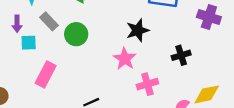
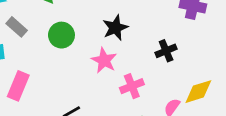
green circle: (76, 34) -> (61, 35), moved

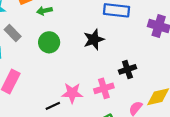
black cross: (166, 51) -> (127, 69), moved
pink star: (104, 60) -> (72, 93), moved, turned -30

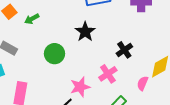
green circle: (49, 42) -> (55, 54), moved

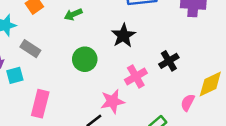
green arrow: (32, 19) -> (73, 14), moved
pink cross: (108, 74) -> (136, 76), moved

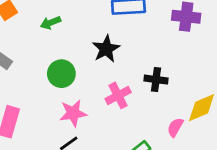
black cross: (169, 61) -> (156, 80), turned 36
pink star: (113, 101) -> (73, 113), moved

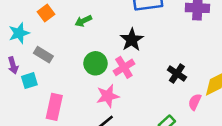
black cross: (156, 80) -> (177, 73), moved, turned 30
pink cross: (118, 95) -> (124, 67), moved

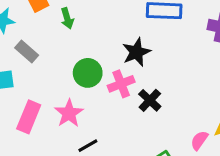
green arrow: (83, 21) -> (67, 18), moved, turned -91
black cross: (177, 73) -> (150, 100), moved
pink star: (108, 96) -> (69, 113), moved, turned -30

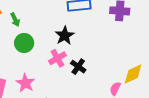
green circle: (88, 73) -> (24, 43), moved

